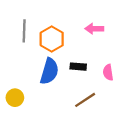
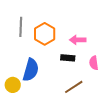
pink arrow: (94, 29) -> (78, 40), moved
blue semicircle: (49, 71) -> (31, 70), moved

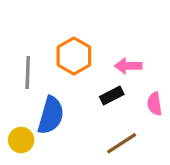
gray line: (21, 27) -> (28, 72), moved
black rectangle: (68, 58) -> (112, 96), turned -32

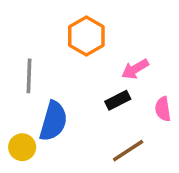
orange hexagon: (74, 56) -> (86, 36), moved
pink arrow: (128, 66) -> (135, 69), turned -30

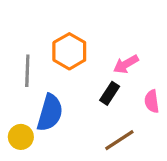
orange hexagon: (86, 36) -> (69, 51), moved
black rectangle: (118, 100) -> (110, 93), turned -30

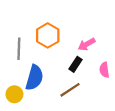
brown line: (119, 140) -> (70, 90), moved

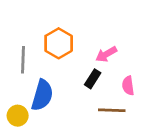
brown line: (70, 90) -> (112, 110), moved, turned 35

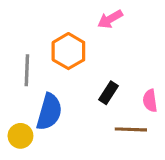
pink arrow: (106, 54) -> (110, 19), moved

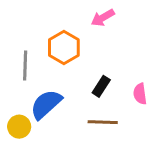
blue semicircle: (49, 112) -> (46, 104), turned -148
brown line: (131, 129) -> (103, 122), moved

